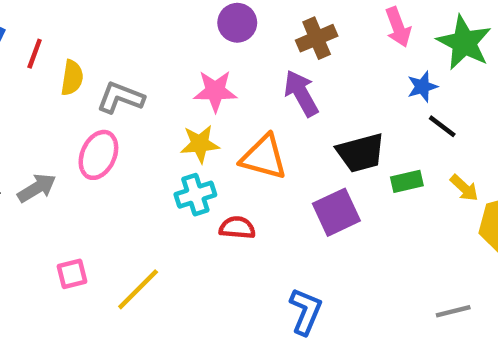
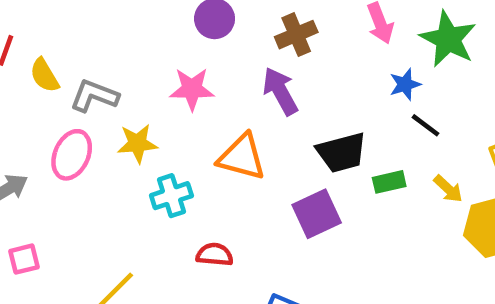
yellow semicircle: (72, 78) -> (44, 75), turned 140
yellow star: (200, 144) -> (137, 143), moved
red semicircle: (237, 228) -> (215, 255), moved
pink square: (72, 274) -> (24, 259), moved

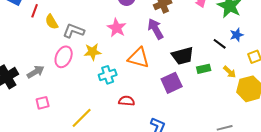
blue star: (405, 84) -> (237, 35), moved
pink star: (192, 89) -> (117, 28), turned 30

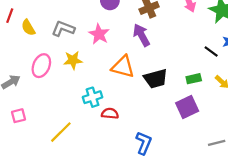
gray L-shape: (74, 31) -> (63, 29), moved
black trapezoid: (183, 56) -> (156, 79), moved
cyan cross: (108, 75) -> (93, 97), moved
purple square: (172, 83) -> (187, 107), moved

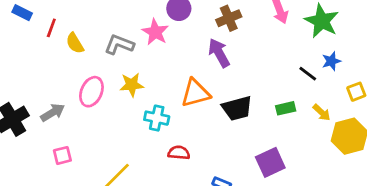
pink star: (99, 34) -> (155, 32), moved
orange triangle: (123, 67) -> (195, 93), turned -30
cyan cross: (93, 97) -> (157, 118), moved, turned 30
purple square: (187, 107) -> (270, 162), moved

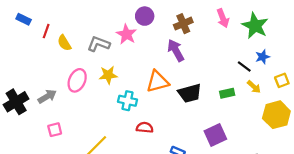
yellow arrow: (322, 112) -> (254, 87), moved

